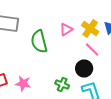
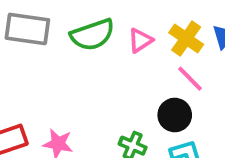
green semicircle: (39, 42) -> (92, 35), moved, turned -95

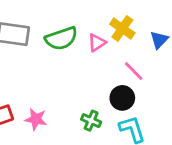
yellow cross: (186, 38) -> (122, 28), moved

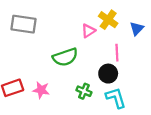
green semicircle: (61, 38) -> (65, 57), moved
pink line: (134, 71) -> (117, 53), turned 42

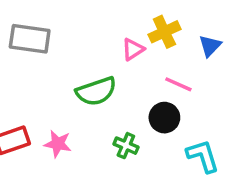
yellow cross: (108, 20) -> (164, 32), turned 30
pink line: (117, 53) -> (178, 84), turned -63
cyan L-shape: (116, 98) -> (203, 156), moved

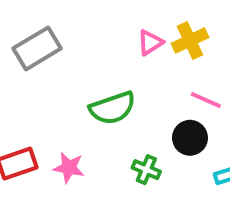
gray rectangle: (30, 39) -> (37, 48), turned -39
pink triangle: (133, 49) -> (150, 42), moved

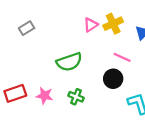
gray rectangle: (37, 48) -> (27, 28), size x0.6
green cross: (146, 170) -> (76, 97), moved

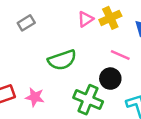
gray rectangle: (27, 28) -> (26, 23), moved
green cross: (76, 97) -> (88, 100), moved, size x1.6

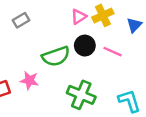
black circle: (110, 79) -> (85, 46), moved
pink star: (35, 97) -> (29, 80), moved

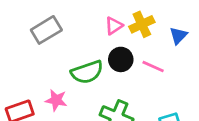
gray rectangle: (21, 20) -> (46, 30), size x1.5

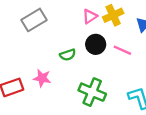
green semicircle: (87, 72) -> (68, 55), size x0.6

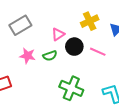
pink triangle: (90, 16) -> (58, 34), moved
pink star: (42, 78) -> (28, 56), moved

